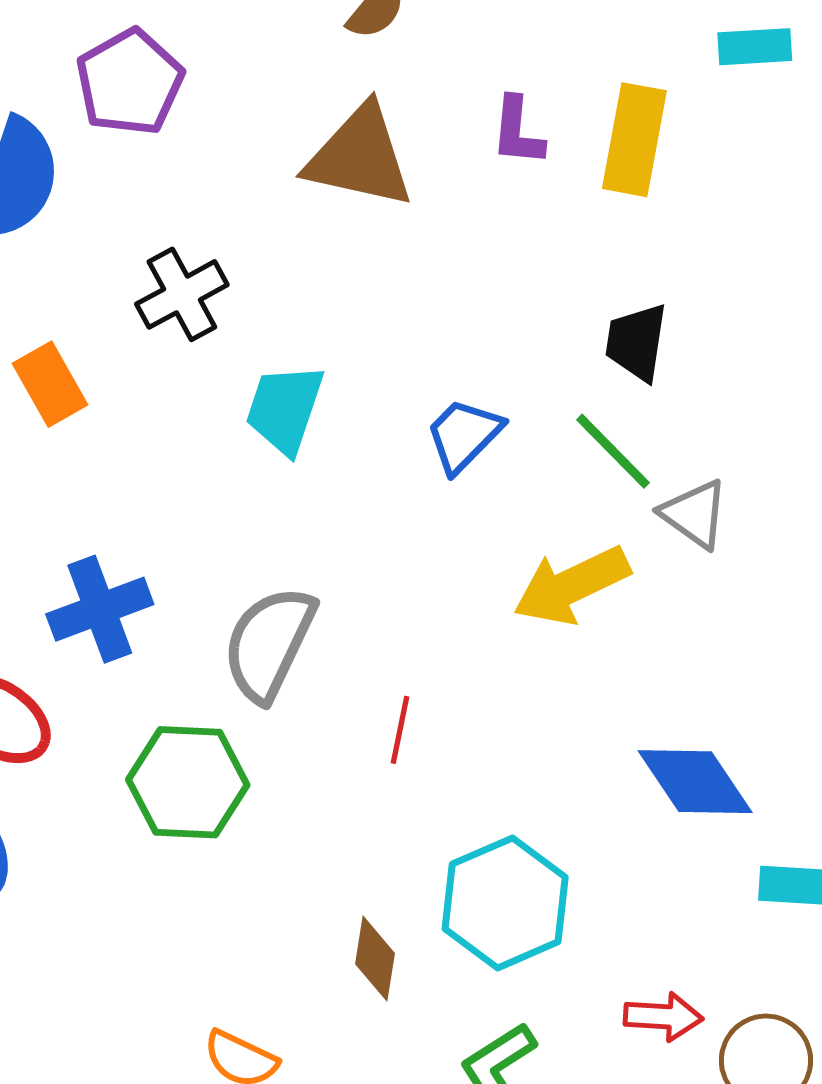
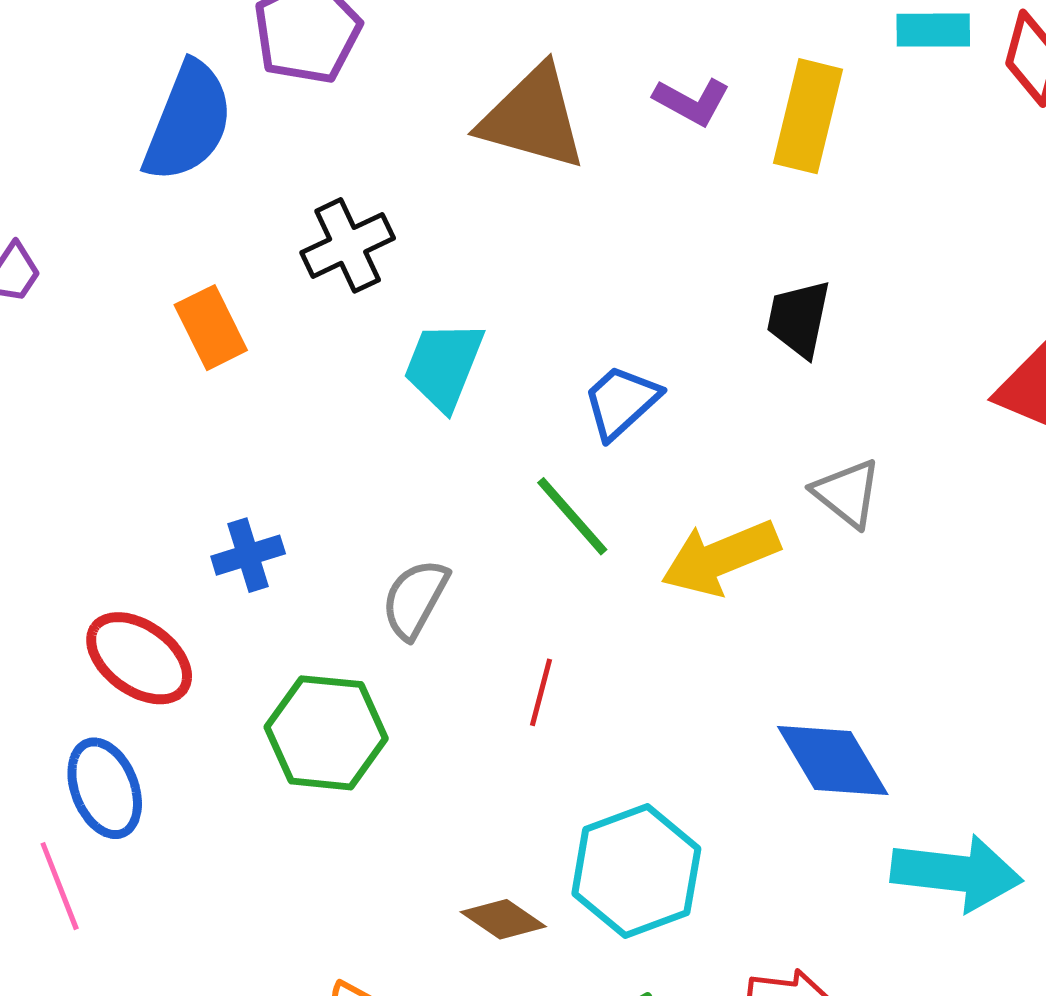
purple L-shape: (518, 131) -> (692, 101), turned -70
green line: (613, 451) -> (572, 516), moved
blue cross: (100, 609) -> (248, 555), size x0.7
gray semicircle: (269, 644) -> (415, 599), size x0.7
brown diamond: (375, 959) -> (503, 919), turned -68

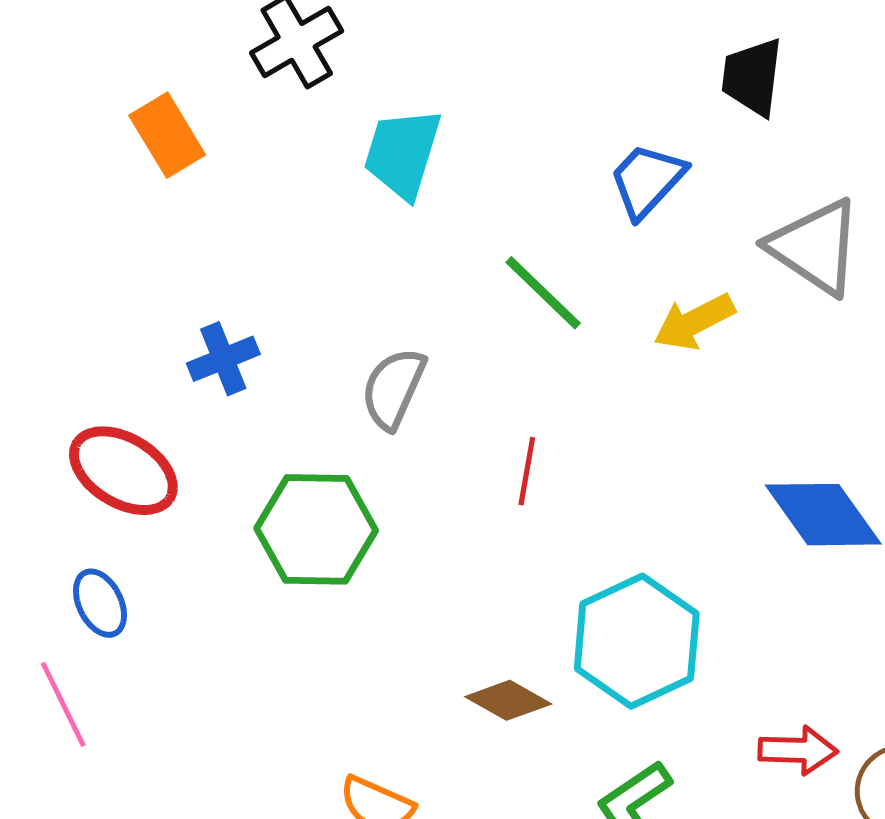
blue trapezoid: (621, 402) -> (647, 180), moved
gray triangle: (847, 493) -> (815, 247), size x1.4
yellow arrow: (720, 558) -> (694, 322), size x0.7
blue ellipse: (105, 788) -> (100, 603), size x0.7

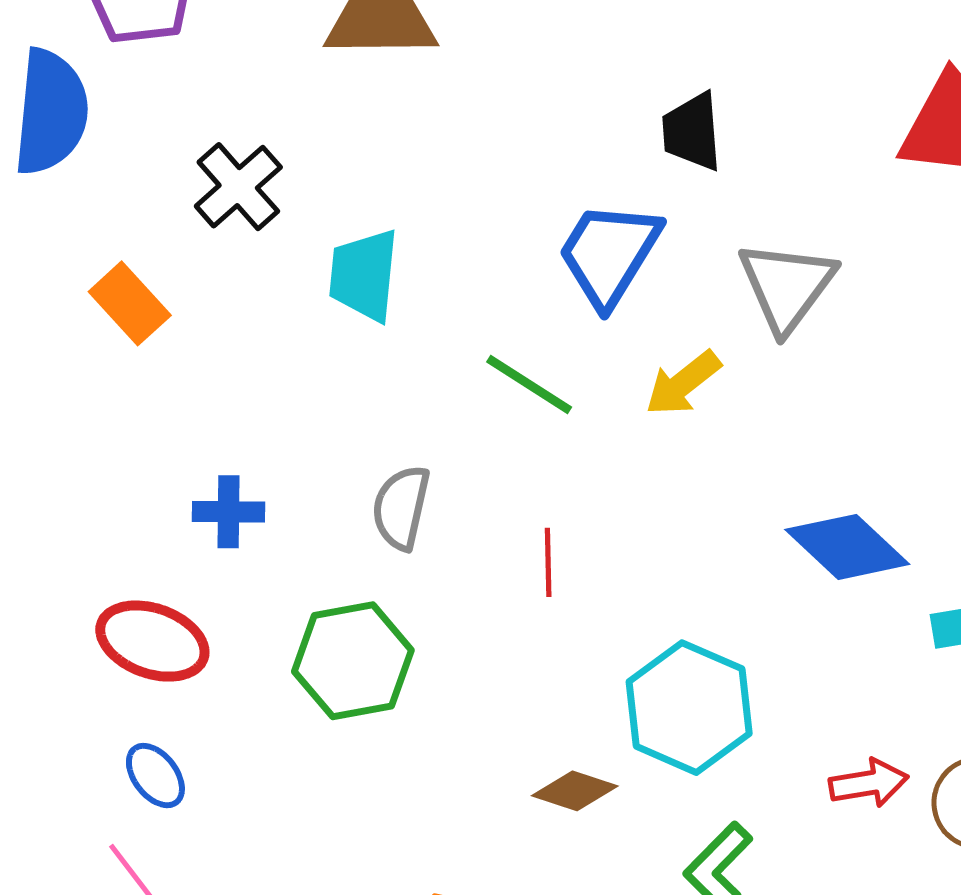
blue trapezoid: (647, 180) -> (609, 254), size x1.4
gray triangle: (815, 247) -> (787, 286), turned 44
blue cross: (223, 359) -> (228, 512), turned 34

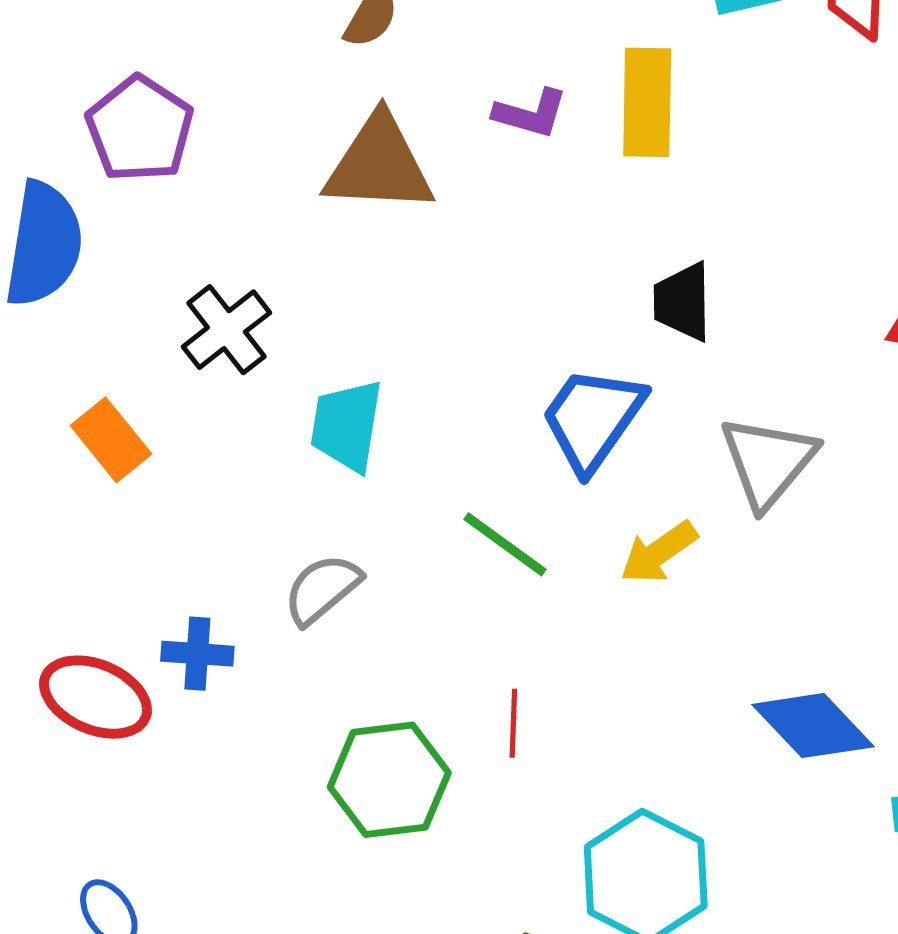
gray semicircle: (401, 507) -> (322, 589), moved, turned 34
red ellipse: (152, 641) -> (96, 697), moved
green hexagon: (353, 661) -> (389, 780), moved

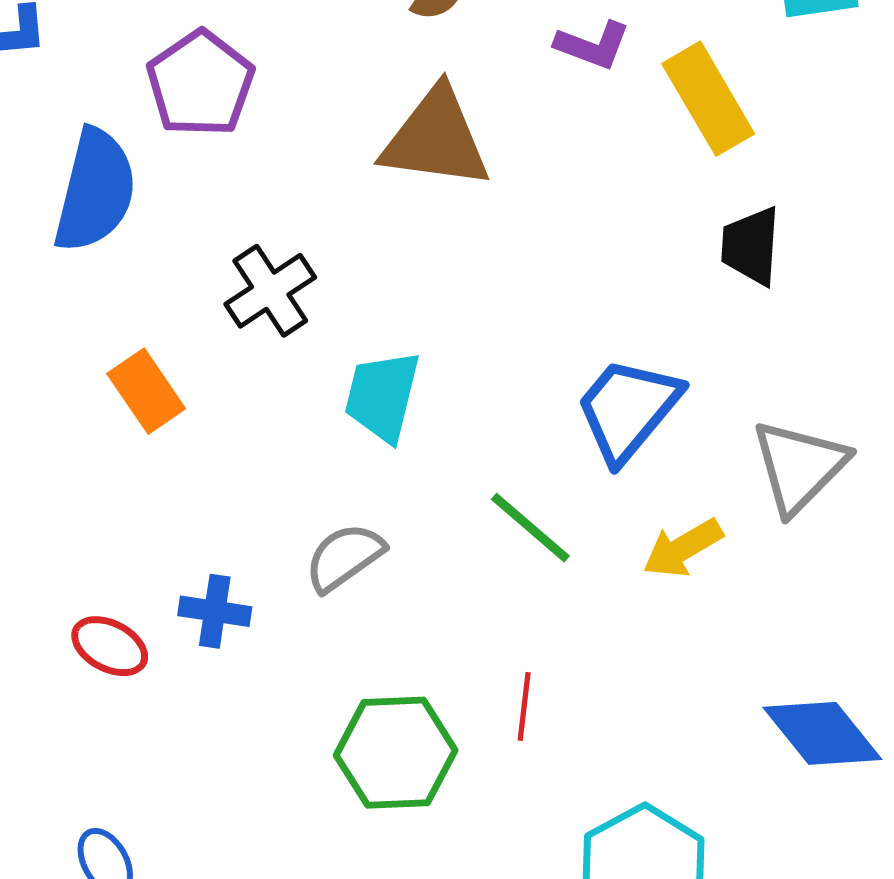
yellow rectangle: (647, 102) -> (708, 99), turned -36
purple L-shape: (531, 113) -> (593, 45), moved
black trapezoid: (683, 302) -> (751, 246), moved
red ellipse: (96, 697) -> (110, 646), size x0.7

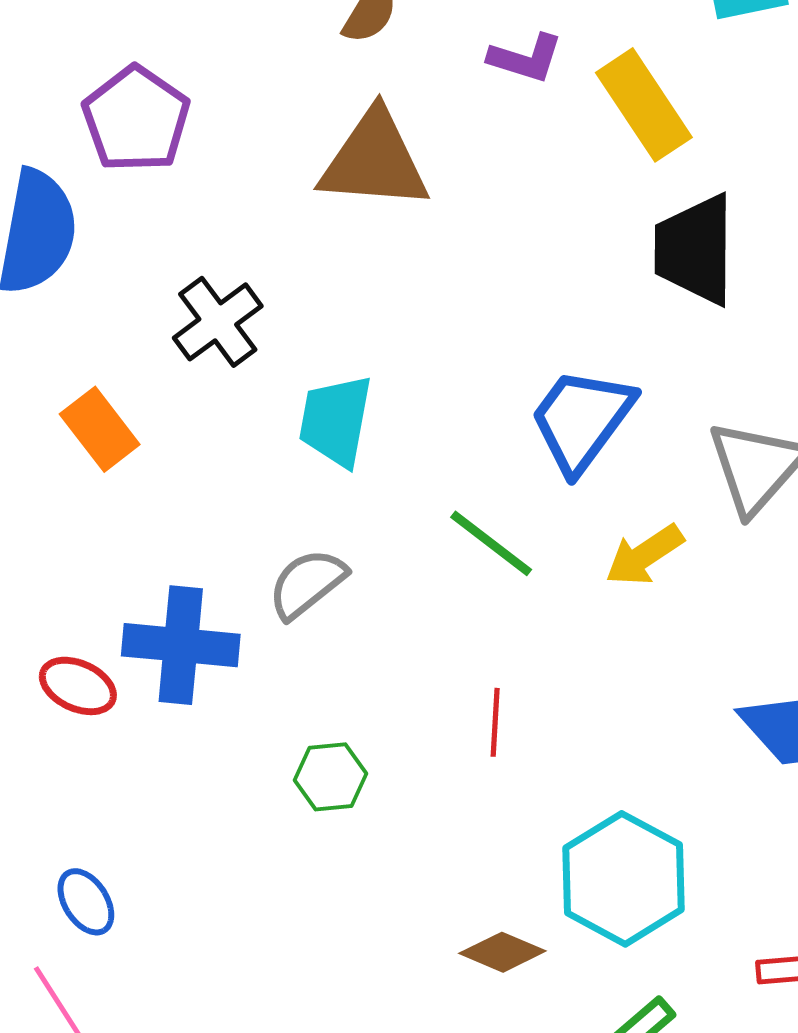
black trapezoid: (751, 246) -> (695, 250), size x1.4
blue cross: (215, 611) -> (181, 645), size x1.6
green hexagon: (396, 753) -> (331, 777), moved, size x0.6

